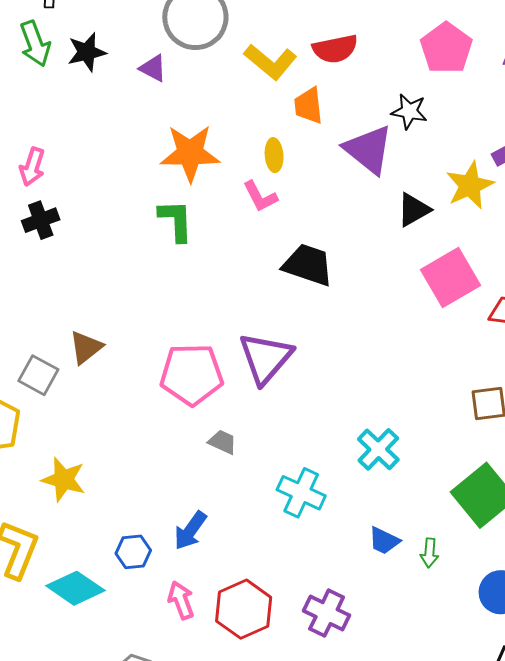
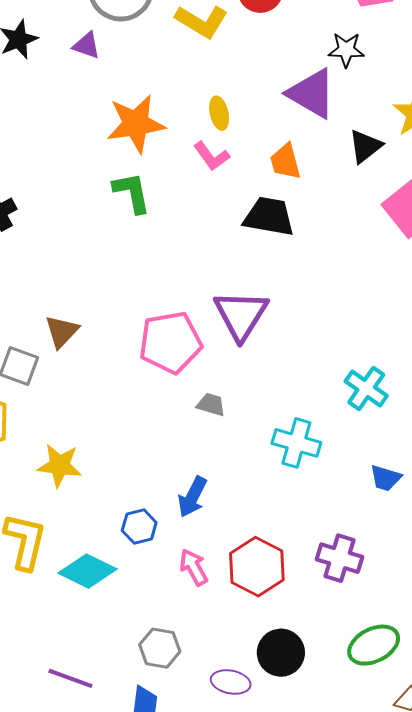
orange trapezoid: (308, 106) -> (285, 162), moved

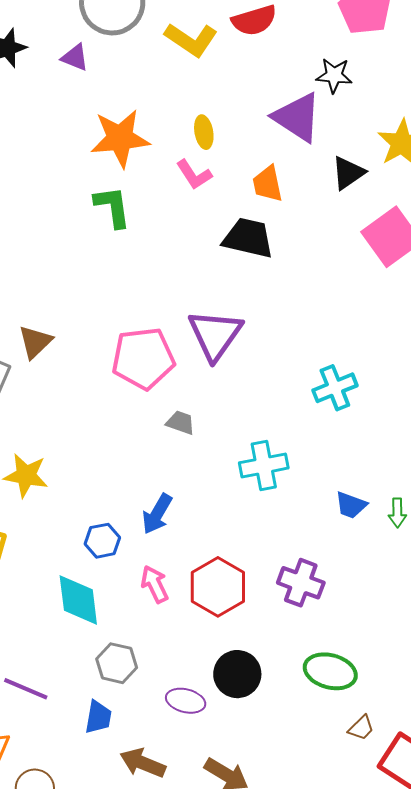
cyan cross: (366, 388) -> (335, 388), moved, turned 30
cyan cross: (296, 443) -> (264, 465), turned -30
cyan diamond: (87, 571) -> (78, 600), moved, turned 54
green ellipse: (374, 645) -> (330, 671), turned 39

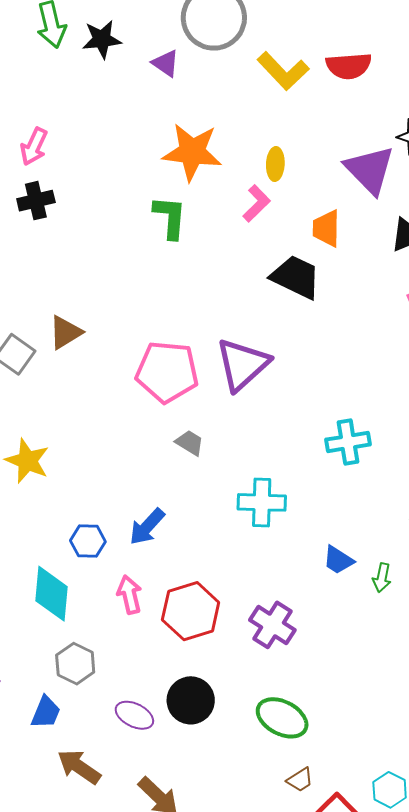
pink L-shape: (194, 175) -> (257, 203), turned -114

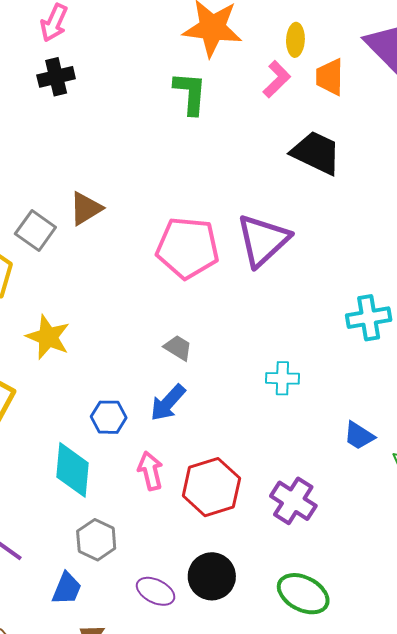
orange trapezoid: (326, 228) -> (330, 77), moved
gray trapezoid: (190, 443) -> (178, 348), moved
cyan cross: (262, 502) -> (282, 378), size x0.7

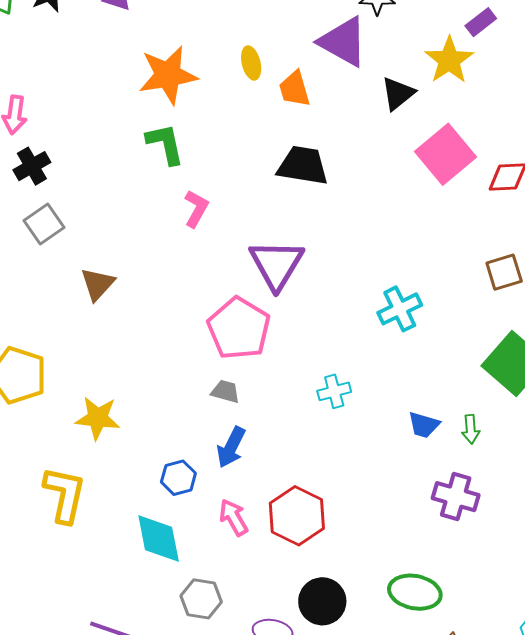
pink L-shape: (277, 79) -> (196, 209), moved
gray square: (35, 231) -> (44, 224), moved, turned 36
pink pentagon: (188, 248) -> (239, 328), moved, turned -30
purple cross: (293, 501) -> (456, 497), moved

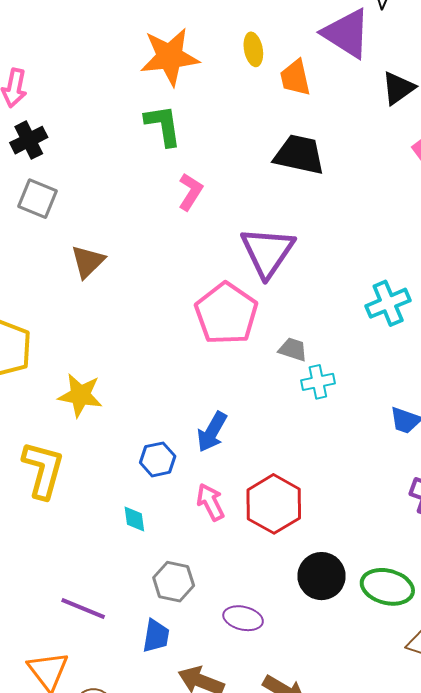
gray square: (44, 224) -> (38, 199), turned -36
gray trapezoid: (225, 391) -> (293, 349), moved
cyan diamond: (159, 539) -> (134, 519), size x0.5
black circle: (322, 601) -> (321, 576), moved

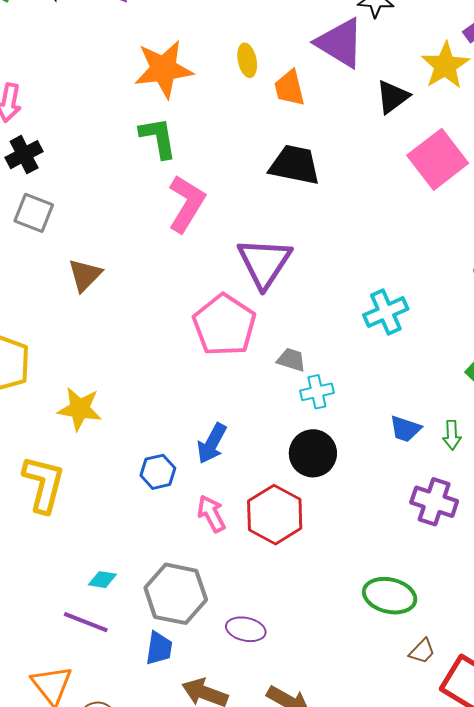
pink L-shape: (190, 192) -> (186, 204), size x1.5
cyan diamond: (134, 519) -> (102, 580), moved, turned -72
black circle: (321, 576) -> (313, 453), moved
gray hexagon: (174, 582) -> (176, 594), size x1.5

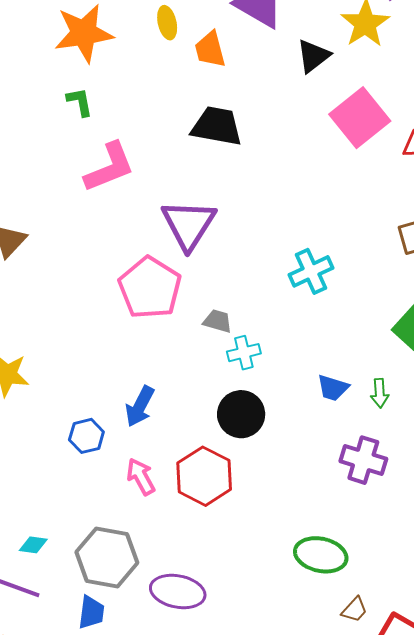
green L-shape: (158, 138) -> (80, 102), size x0.7
pink L-shape: (186, 204) -> (109, 167), turned 38
purple ellipse: (246, 629) -> (178, 591), size x1.4

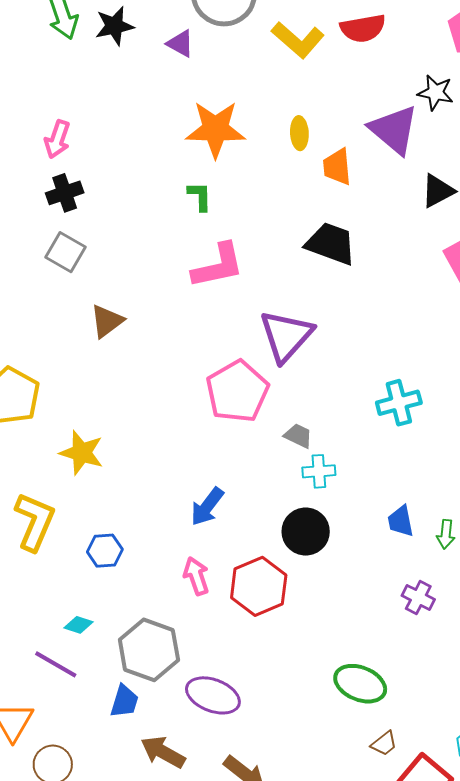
blue trapezoid: (333, 388) -> (401, 521), turned 52
blue hexagon: (86, 436) -> (105, 551), moved
purple cross: (363, 460) -> (418, 598), size x0.7

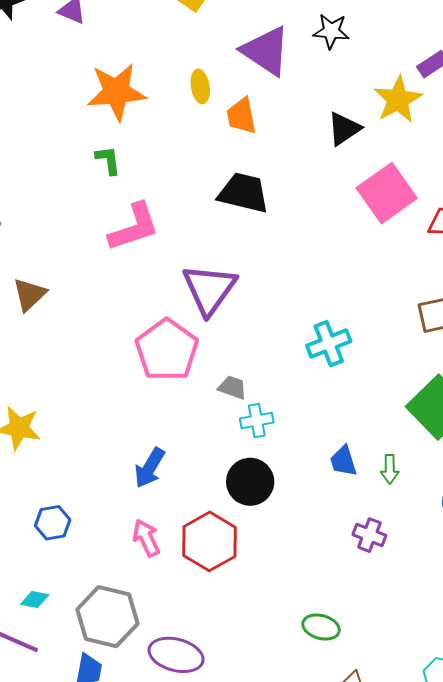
purple triangle: (394, 130) -> (266, 51), moved
green ellipse: (360, 684) -> (321, 627), size x0.7

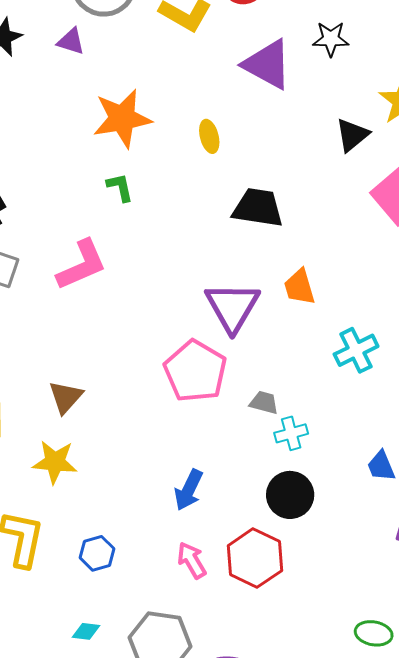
yellow ellipse: (200, 86) -> (209, 136), moved
orange trapezoid: (241, 116) -> (299, 287), moved
pink L-shape: (134, 227) -> (82, 265), moved
brown triangle: (29, 294) -> (66, 397), moved

